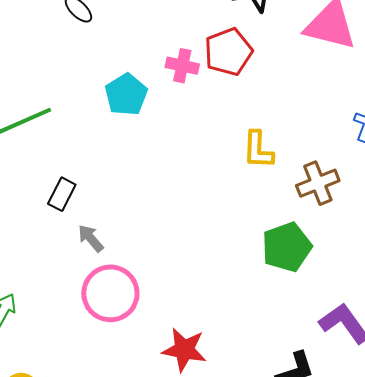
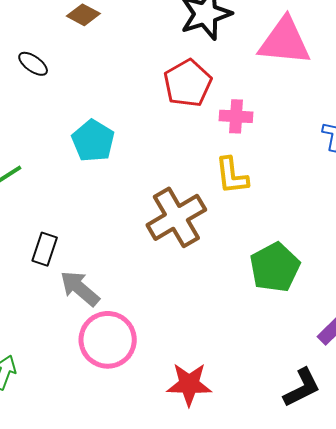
pink cross: (182, 66) -> (236, 116), moved
brown cross: (318, 183) -> (176, 217), moved, size x1.4
gray arrow: (91, 238) -> (80, 288), size x1.4

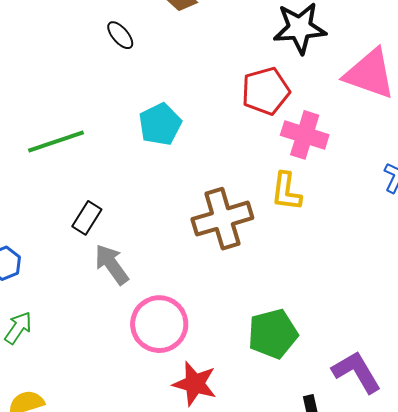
pink cross: (236, 116) -> (305, 135), size x1.4
green pentagon: (275, 267) -> (273, 334), moved
pink circle: (108, 340) -> (159, 324), moved

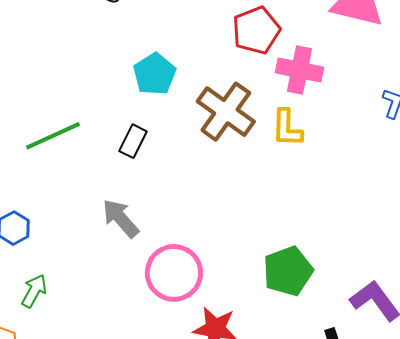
green line: (56, 142) -> (53, 136), moved
black rectangle: (87, 218) -> (133, 141), moved
brown cross: (222, 219) -> (226, 112), moved, turned -32

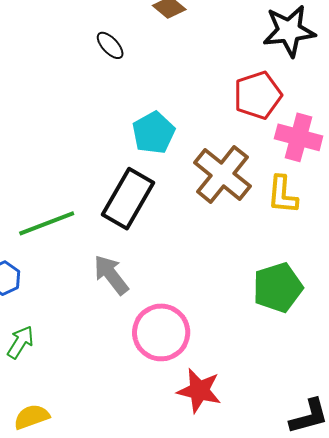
green line: (53, 136) -> (47, 223), moved
black rectangle: (133, 141) -> (128, 199), size x1.8
green pentagon: (288, 271) -> (278, 288), moved

